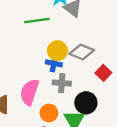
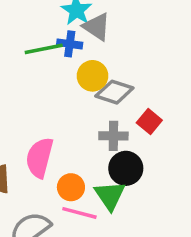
yellow circle: (57, 51) -> (92, 76), moved
blue cross: (54, 63) -> (70, 44), moved
gray cross: (62, 83) -> (113, 136), moved

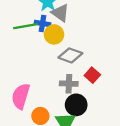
yellow circle: (92, 76) -> (54, 34), moved

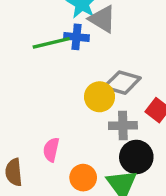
yellow circle: (54, 34) -> (99, 97), moved
pink semicircle: (21, 96) -> (51, 150), size x0.6

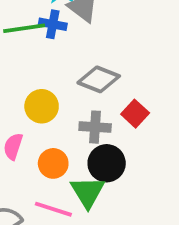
yellow circle: (99, 97) -> (42, 106), moved
orange circle: (83, 178) -> (53, 163), moved

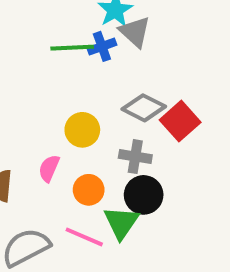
blue cross: (53, 24) -> (102, 46), turned -36
red square: (135, 114) -> (180, 121), moved, size x1.4

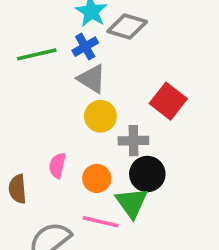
gray triangle: (135, 32) -> (92, 79), moved
green line: (72, 48) -> (37, 54), moved
gray diamond: (144, 108) -> (127, 26), moved
yellow circle: (82, 130) -> (100, 116), moved

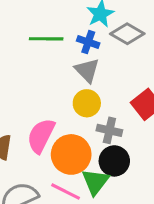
blue cross: (85, 47) -> (88, 42), turned 35
pink semicircle: (57, 165) -> (41, 136), size x1.6
orange circle: (97, 178) -> (71, 154), size x1.6

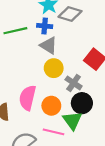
gray cross: (109, 130) -> (74, 83), turned 35
orange circle: (71, 154) -> (51, 106), size x0.7

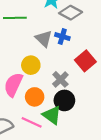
blue cross: (45, 26) -> (62, 36), moved
yellow circle: (54, 68) -> (31, 65), moved
green triangle: (72, 120) -> (52, 115), turned -30

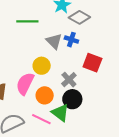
red square: (85, 61) -> (92, 63), turned -30

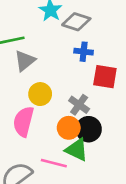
blue cross: (71, 40) -> (84, 52), moved
gray triangle: (54, 41) -> (25, 61), moved, turned 48
orange circle: (45, 95) -> (69, 128), moved

